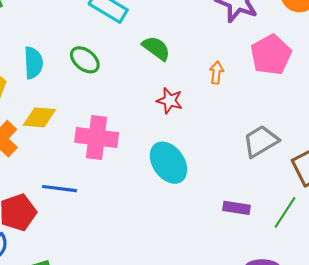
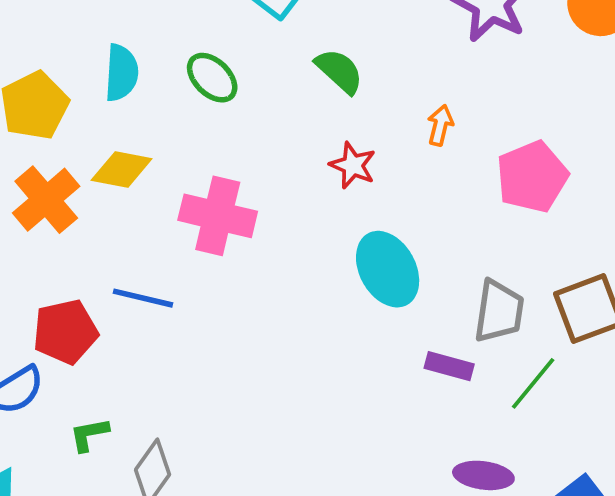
pink pentagon: (271, 55) -> (532, 177), moved
gray trapezoid: (261, 141) -> (499, 311), moved, turned 123
cyan ellipse: (168, 163) -> (388, 269), moved

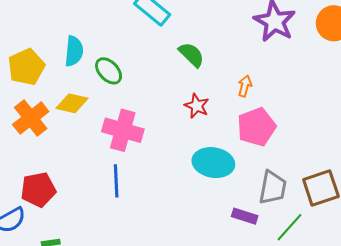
green ellipse: (212, 78) -> (109, 71), moved
pink pentagon: (532, 177) -> (256, 127), moved
cyan ellipse: (388, 269) -> (213, 163), turned -54
blue line: (143, 298) -> (116, 181), moved, turned 72

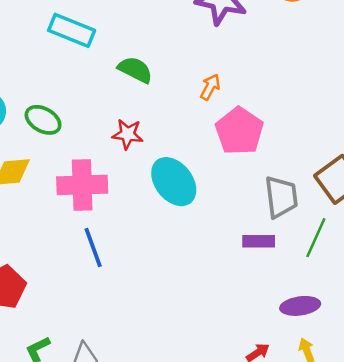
orange arrow: (245, 86) -> (210, 87), turned 30
red star: (197, 106) -> (128, 134), moved
cyan ellipse: (213, 163) -> (174, 182), moved, turned 60

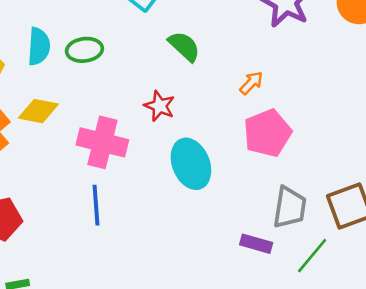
green ellipse: (43, 120) -> (84, 50), moved, turned -52

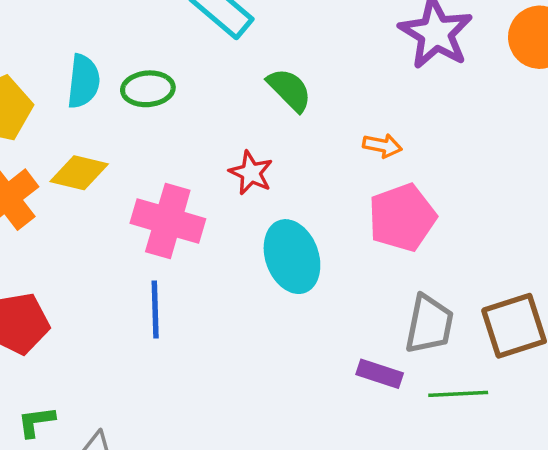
orange arrow: (251, 83) -> (382, 146), turned 55
green line: (312, 256) -> (458, 394), turned 45

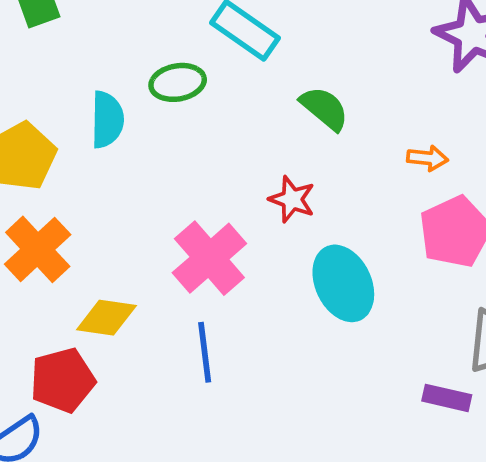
green ellipse: (148, 89) -> (178, 82), moved
yellow diamond: (79, 173) -> (106, 318), moved
pink cross: (168, 221) -> (209, 258), turned 38

